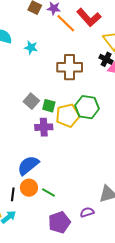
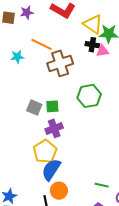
orange line: (66, 23) -> (42, 44), moved
yellow pentagon: (68, 115) -> (45, 151), moved
green line: (48, 192) -> (102, 185), moved

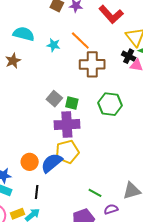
purple cross: (54, 128) -> (67, 125), size x1.4
yellow pentagon: (45, 151) -> (67, 152), moved
orange circle: (59, 191) -> (30, 162), moved

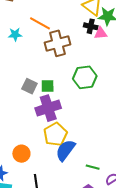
blue semicircle: (52, 163) -> (65, 150), moved

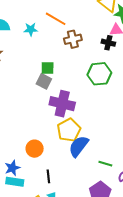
black cross: (91, 26) -> (108, 43), moved
brown cross: (58, 43) -> (73, 39), size x0.7
green square: (48, 86) -> (48, 68), moved
purple cross: (48, 108) -> (62, 104), turned 30

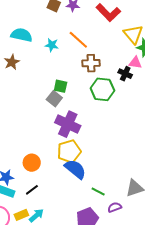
green hexagon: (99, 74) -> (102, 89), moved
blue semicircle: (79, 146) -> (75, 169), turned 80
black line: (48, 176) -> (32, 190), moved, turned 48

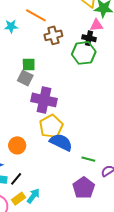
green hexagon: (102, 89) -> (84, 53), moved
black line: (32, 190) -> (16, 179), moved

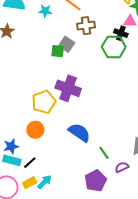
gray square: (25, 78) -> (67, 44), moved
yellow pentagon: (51, 126) -> (44, 102), moved
green line: (88, 159) -> (104, 153), turned 32

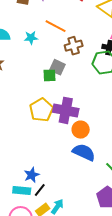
yellow pentagon: (44, 102) -> (41, 110), moved
orange circle: (35, 130) -> (81, 130), moved
blue star: (11, 146) -> (32, 175), moved

